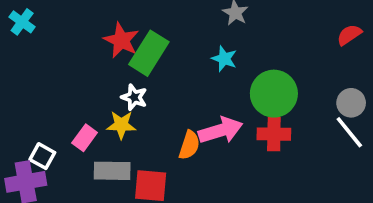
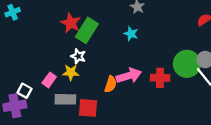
cyan cross: (22, 22) -> (13, 12), turned 32
green circle: (274, 94) -> (187, 64), moved

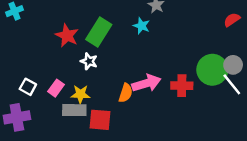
red star: (71, 23) -> (67, 36), moved
cyan star: (131, 34) -> (141, 26), moved
yellow star: (71, 72) -> (80, 94), moved
white square: (24, 91) -> (28, 87), moved

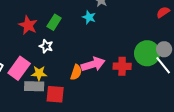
green rectangle: (99, 32) -> (54, 22), size x0.7
pink rectangle: (56, 88) -> (19, 68), size x1.6

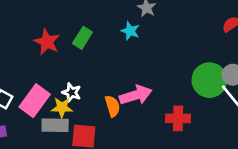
white star: (46, 46) -> (71, 92), moved
red cross: (122, 66) -> (178, 118), moved
orange semicircle: (76, 72) -> (112, 106), turned -35

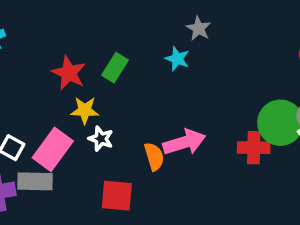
yellow star: (62, 107) -> (85, 110), moved
red cross: (178, 118) -> (254, 148), moved
gray rectangle: (55, 125) -> (35, 181), moved

